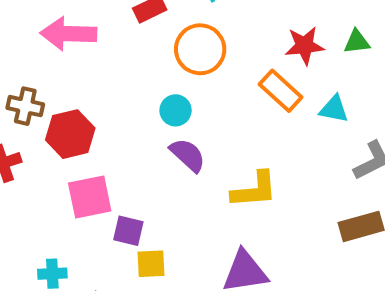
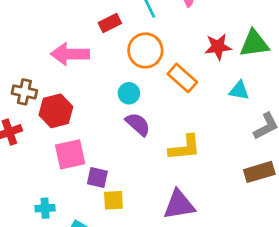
pink arrow: (68, 34) -> (70, 54), moved
green triangle: (357, 42) -> (254, 44), size x1.6
orange rectangle: (281, 91) -> (182, 78), moved

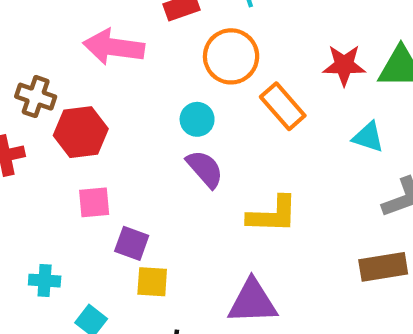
pink square: (70, 154) -> (94, 202), size x0.7

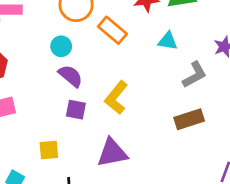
yellow L-shape: (273, 215) -> (116, 98), turned 136
purple square: (132, 243) -> (76, 110), moved

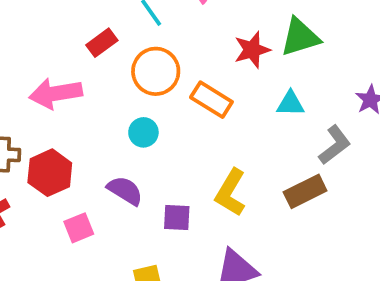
purple semicircle: (71, 76) -> (125, 191), moved
brown rectangle: (189, 119) -> (305, 191), moved

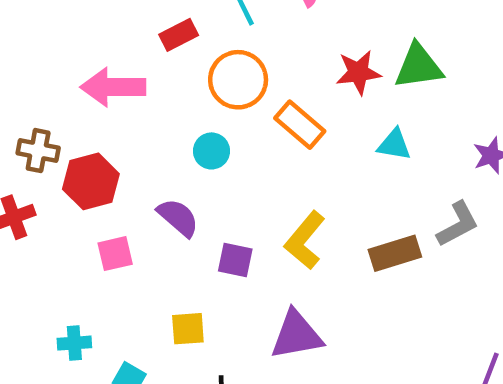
gray L-shape: (335, 145) -> (458, 224), moved

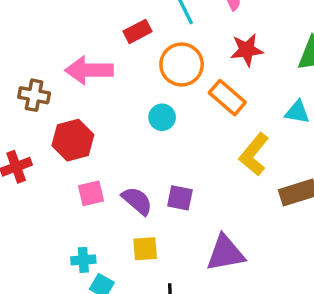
red star: (358, 72) -> (247, 50), moved
brown cross: (38, 151) -> (34, 95), moved
purple semicircle: (178, 218) -> (137, 201), moved
yellow L-shape: (305, 240) -> (254, 154), moved
cyan cross: (74, 343) -> (83, 260), moved

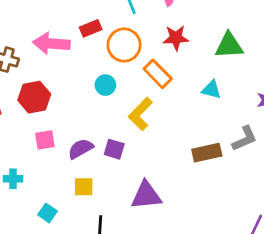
red rectangle: (137, 31) -> (91, 28), moved
yellow L-shape: (254, 154) -> (140, 114), moved
purple semicircle: (137, 201) -> (81, 149), turned -75
cyan cross: (83, 260) -> (13, 179), moved

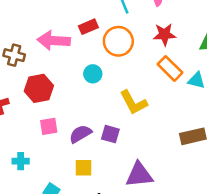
orange rectangle: (158, 74) -> (170, 68), moved
cyan circle: (105, 85) -> (93, 74), moved
yellow L-shape: (140, 114) -> (133, 102), turned -72

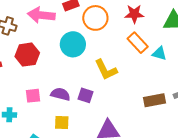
cyan circle: (93, 74) -> (73, 44), size x1.6
pink square: (49, 126) -> (33, 96), moved
purple semicircle: (80, 134) -> (60, 94), turned 42

